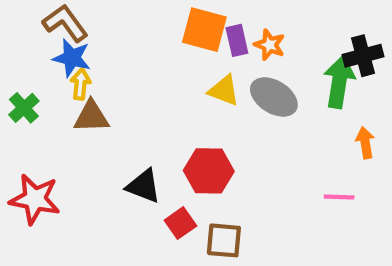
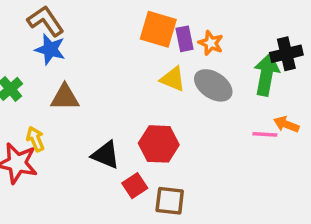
yellow arrow: (80, 84) -> (35, 139), moved, turned -30
orange arrow: (365, 143) -> (286, 124), turned -60
pink line: (339, 197) -> (265, 134), moved

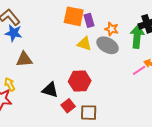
orange star: (211, 43) -> (112, 29), moved
pink line: (265, 134) -> (139, 70), turned -32

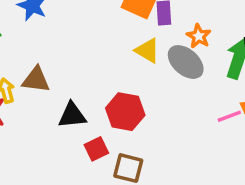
brown triangle: (24, 59) -> (36, 80), moved
black triangle: (50, 90) -> (72, 115), turned -36

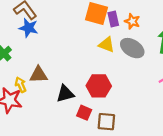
orange star: (199, 36) -> (132, 21), moved
red square: (96, 149) -> (84, 113), turned -32

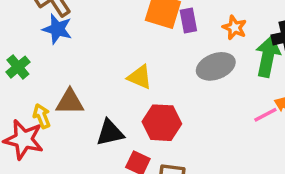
orange star: (132, 21) -> (235, 28), moved
yellow triangle: (107, 45) -> (140, 77), moved
gray ellipse: (132, 48) -> (216, 66), turned -55

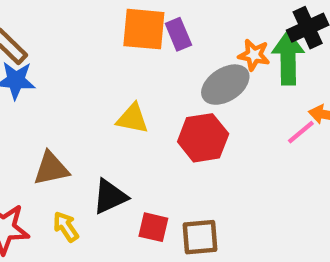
orange star: (235, 28) -> (254, 55), moved
yellow arrow: (42, 116) -> (66, 227), moved
red hexagon: (162, 123) -> (203, 138), moved

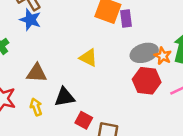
orange star: (254, 55) -> (163, 56), moved
red hexagon: (203, 138) -> (147, 81), moved

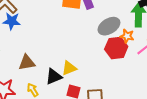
orange star: (163, 56) -> (127, 36), moved
yellow triangle: (88, 58) -> (69, 68), moved, turned -35

